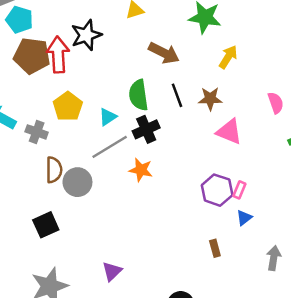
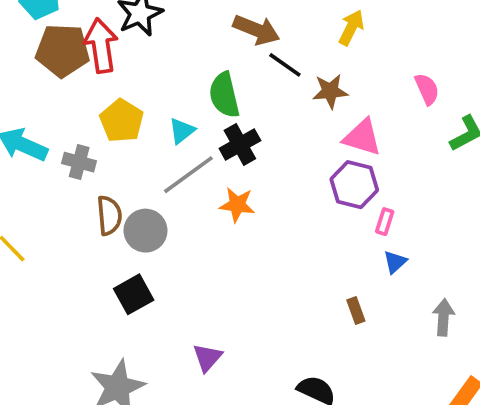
black line: (177, 95) -> (285, 65), moved, turned -30
purple hexagon: (217, 190) -> (354, 185), moved
black square: (46, 225) -> (134, 294), moved

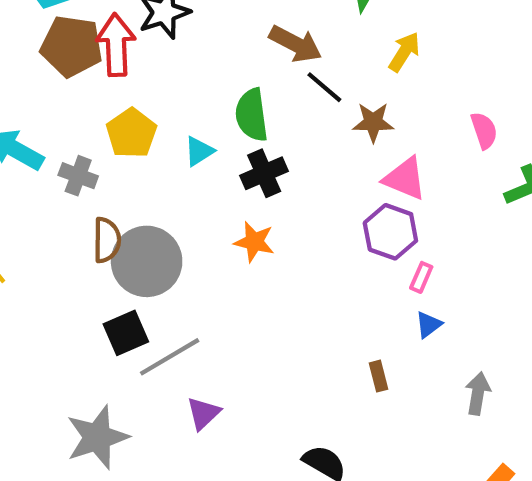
gray line: (188, 175) -> (170, 357), moved
gray circle: (146, 231) -> (147, 261), size x1.4

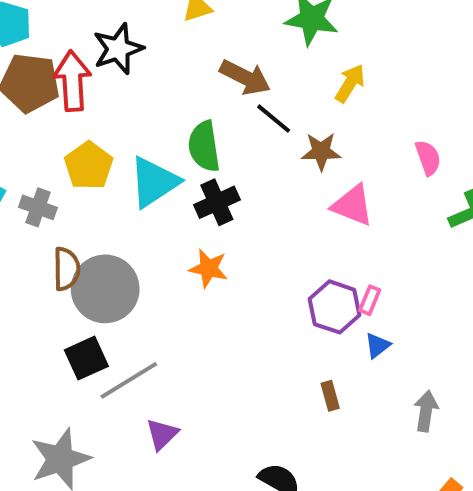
cyan triangle: (199, 151) -> (154, 182), size x1.8
purple hexagon: (390, 232) -> (335, 307), moved

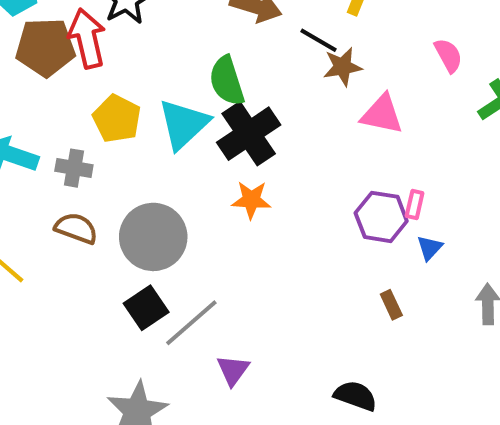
black line: (274, 119) -> (319, 40), moved
black cross: (217, 202) -> (249, 134), size x1.4
brown semicircle: (67, 269) -> (76, 228), moved, turned -60

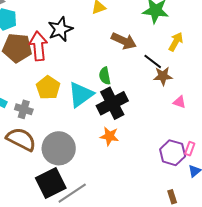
green semicircle: (227, 81) -> (105, 76), size x0.7
pink triangle: (382, 114) -> (179, 102), size x0.6
brown semicircle: (76, 228) -> (21, 139), size x1.4
black square: (146, 308) -> (51, 183), size x1.4

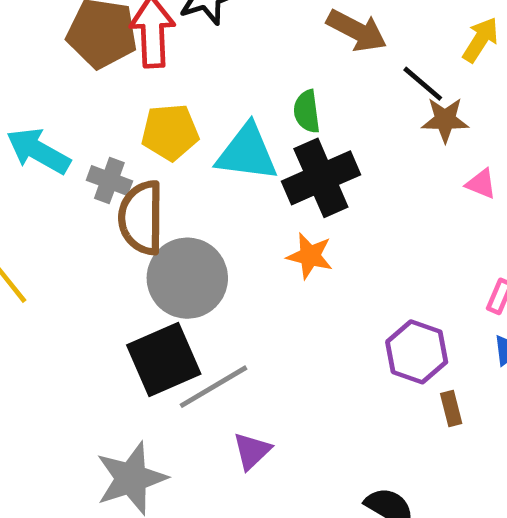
yellow pentagon: (48, 88) -> (170, 132), turned 30
cyan triangle: (81, 94) -> (247, 153), turned 40
brown semicircle: (21, 139) -> (141, 218), moved, turned -120
purple hexagon: (173, 153) -> (417, 352), moved

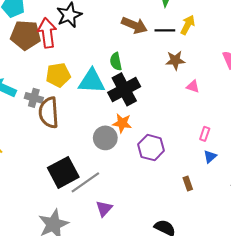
black line: (423, 84) -> (165, 30), moved, turned -36
gray circle: (187, 278) -> (105, 138), moved, size x0.7
purple hexagon: (417, 352) -> (151, 148), moved

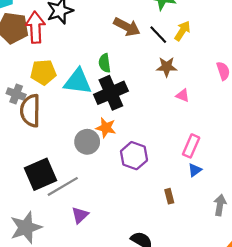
black line: (165, 30) -> (158, 35), turned 42
pink rectangle: (205, 134) -> (191, 146), size x1.5

